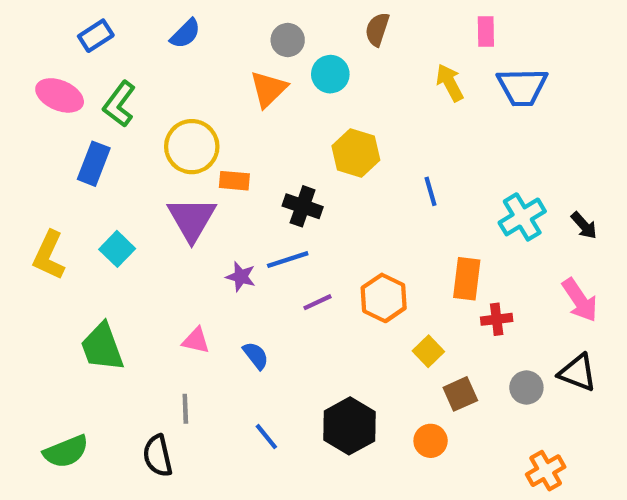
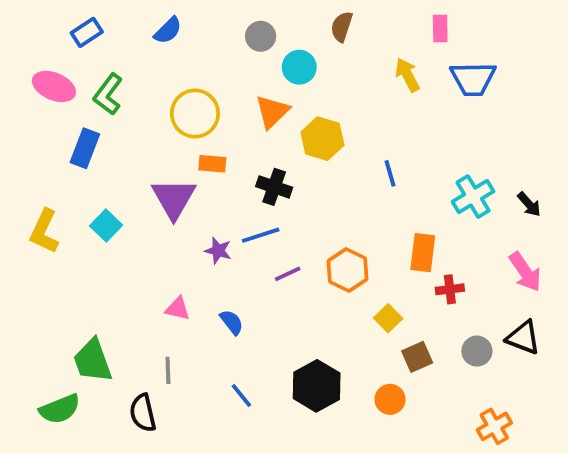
orange triangle: (268, 89) -> (272, 112), moved
yellow circle: (192, 147) -> (195, 114), moved
green trapezoid: (102, 347) -> (93, 361), moved

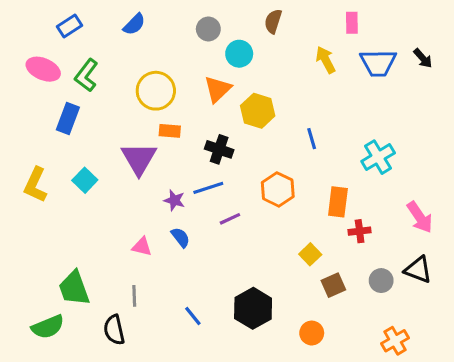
black arrow: (529, 204) -> (423, 58), moved
orange hexagon: (348, 270) -> (278, 189), moved
blue semicircle: (232, 322) -> (181, 237), moved
orange circle: (390, 399) -> (312, 333), moved

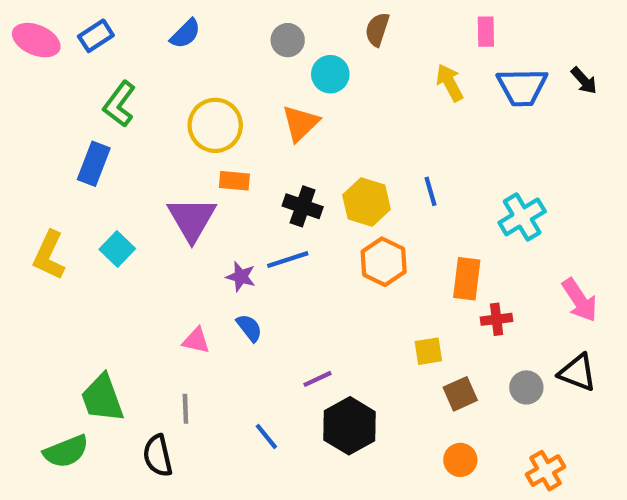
pink ellipse: (43, 69) -> (36, 40), moved
yellow hexagon: (258, 111) -> (367, 202), moved
purple line: (230, 219) -> (318, 379), moved
yellow square: (310, 254) -> (428, 351), turned 35
orange circle: (312, 333) -> (460, 460), moved

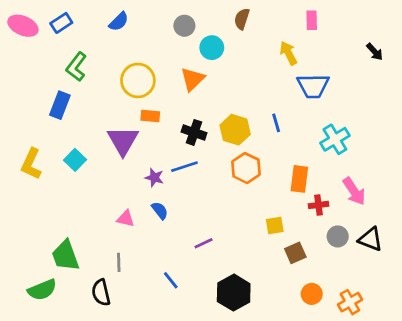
blue trapezoid: (522, 87) -> (313, 86), moved
pink arrow: (580, 300) -> (354, 191), moved
gray circle: (526, 387) -> (338, 236), moved
black hexagon: (349, 426) -> (234, 293), moved
orange circle: (460, 460) -> (312, 294), moved

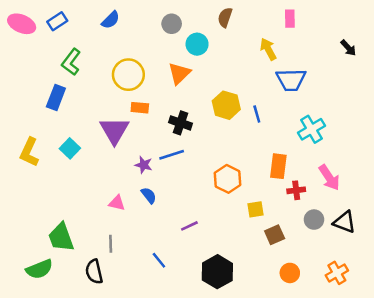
yellow hexagon: (235, 130) -> (226, 105), moved
orange hexagon: (246, 168) -> (228, 179), moved
orange cross: (350, 302) -> (337, 273), moved

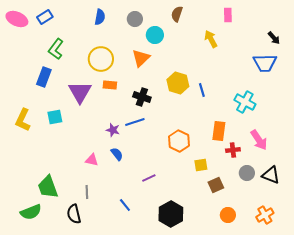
blue semicircle: (111, 20) -> (100, 17), moved, turned -35
blue trapezoid: (291, 80) -> (265, 63), moved
cyan cross: (311, 129) -> (245, 102), turned -30
purple triangle: (114, 131) -> (80, 92), moved
cyan square: (70, 148) -> (55, 117), turned 35

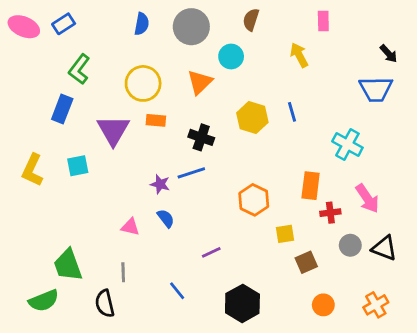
gray circle: (135, 19) -> (191, 27), size x1.6
cyan circle: (155, 35) -> (231, 56), moved
blue line: (202, 90) -> (292, 112), moved

